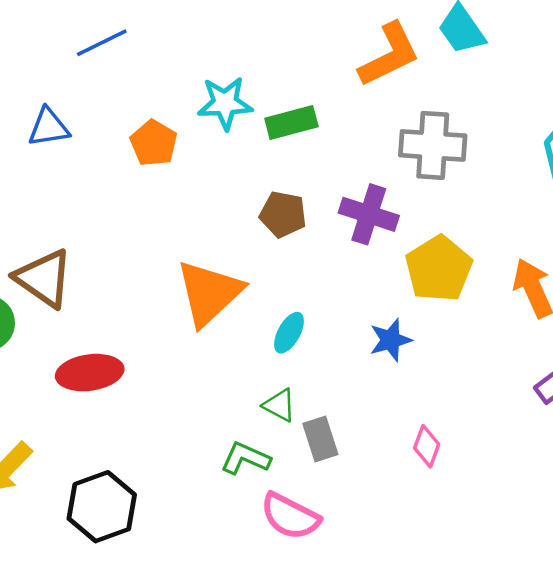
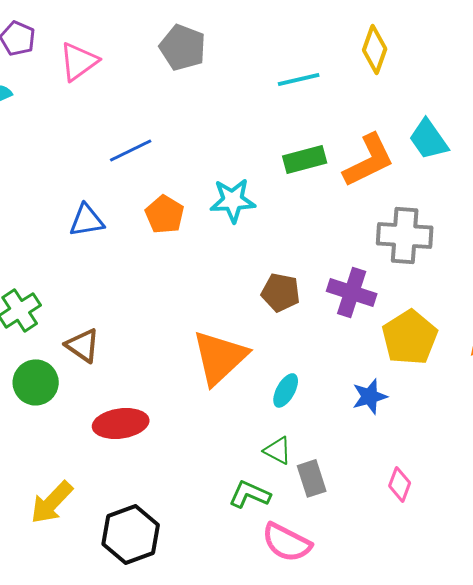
green rectangle: (291, 123) -> (305, 159), moved
orange pentagon: (154, 143) -> (165, 214), moved
brown triangle: (44, 278) -> (83, 345), size x0.7

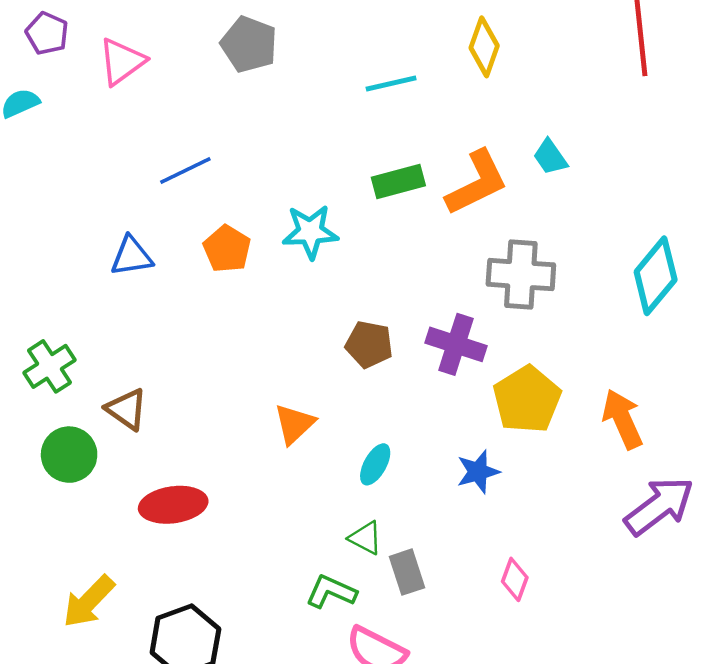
cyan trapezoid: (429, 139) -> (550, 157), size x0.7
orange triangle: (220, 357) -> (294, 424), size x0.6

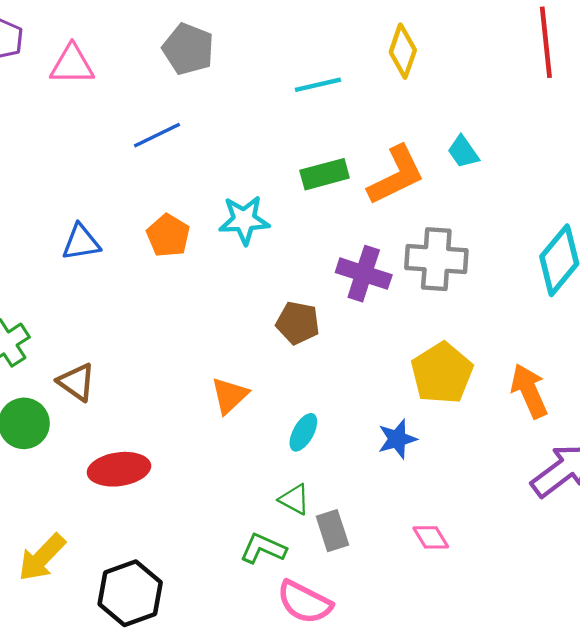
pink triangle: (122, 62) -> (72, 65), turned 36
blue line: (185, 171) -> (157, 135), moved
purple cross: (456, 344) -> (364, 274), moved
pink diamond: (515, 579) -> (431, 537), turned -51

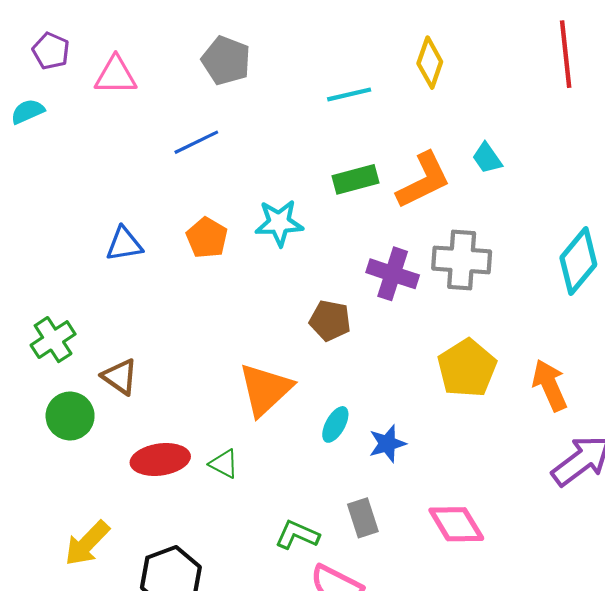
orange triangle: (230, 395) -> (265, 389), size x1.5
blue star: (397, 439) -> (387, 444), moved
green triangle: (294, 499) -> (224, 464), moved
pink diamond: (431, 537) -> (456, 524), size x1.6

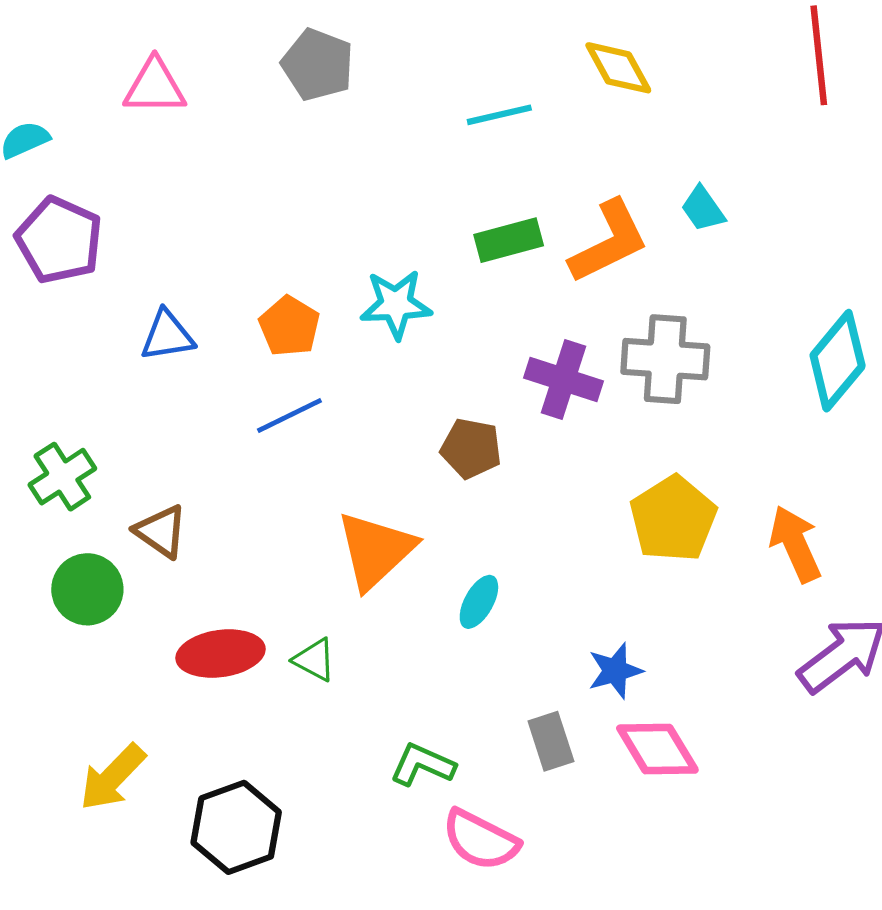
purple pentagon: (51, 51) -> (59, 240), moved, size x1.6
yellow diamond: (430, 63) -> (618, 68), turned -48
blue line: (196, 142) -> (289, 416), moved
blue star: (387, 444) -> (615, 671), moved
gray rectangle: (363, 518) -> (551, 741), moved

